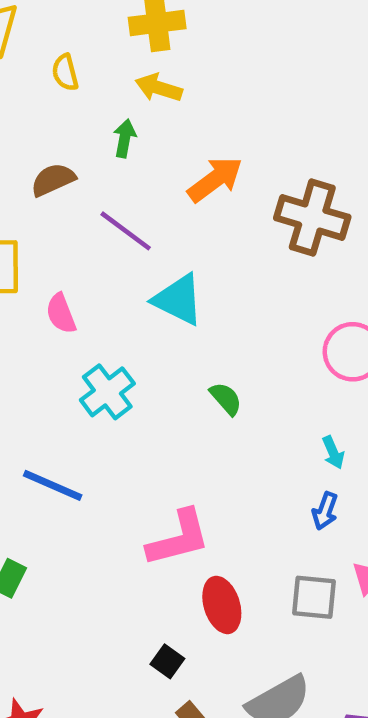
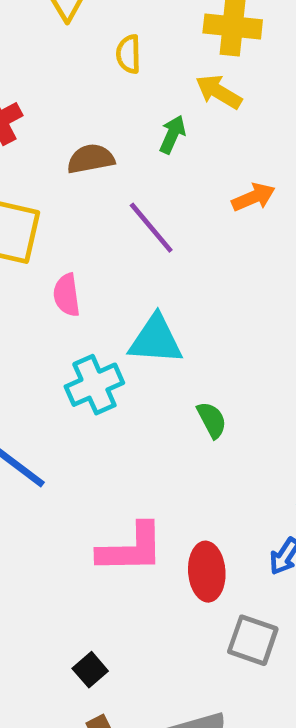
orange arrow: (215, 179) -> (253, 197), size x0.7
cyan triangle: (178, 300) -> (156, 340), moved, turned -36
red ellipse: (222, 605) -> (207, 572), moved

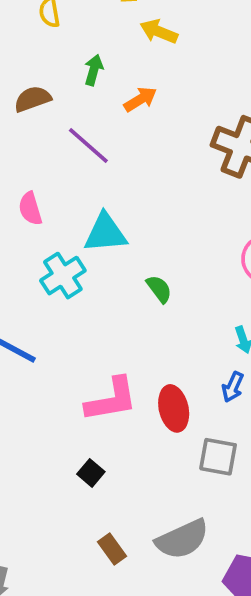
yellow arrow: (219, 92) -> (159, 32), moved
orange arrow: (253, 197) -> (140, 99), moved
black square: (90, 670) -> (91, 473), moved

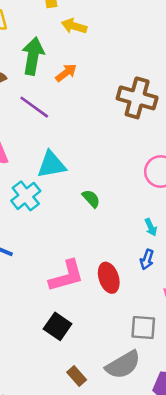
green arrow: (94, 70) -> (33, 56), size x1.8
gray square: (218, 457) -> (143, 327), moved
black square: (91, 473) -> (58, 326), size x1.5

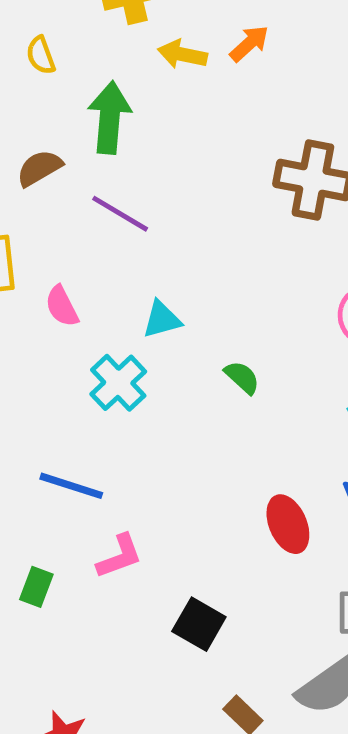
orange arrow: (66, 73) -> (249, 44), moved
cyan triangle: (51, 165) -> (162, 319), size x0.7
pink L-shape: (66, 276) -> (119, 556), moved, size x0.7

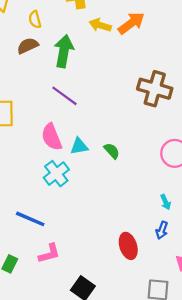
orange arrow: (249, 44) -> (131, 23), size x1.4
brown semicircle: (39, 168) -> (28, 46), moved
pink semicircle: (62, 306) -> (52, 137), moved, size x1.4
green semicircle: (242, 377) -> (112, 151), moved

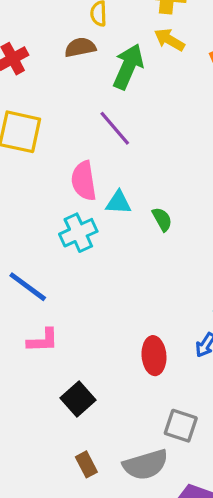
yellow arrow: (100, 25) -> (169, 40), moved

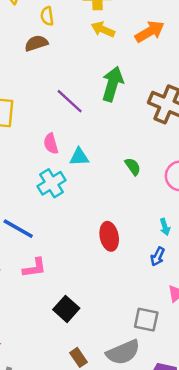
green arrow: (128, 67) -> (112, 84), moved
pink semicircle: (84, 181) -> (51, 144), size x0.7
green semicircle: (162, 219) -> (133, 167), moved
red ellipse: (154, 356) -> (109, 236), moved

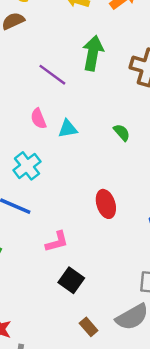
cyan cross: (52, 183) -> (27, 166), moved
pink L-shape: (34, 268) -> (57, 242), moved

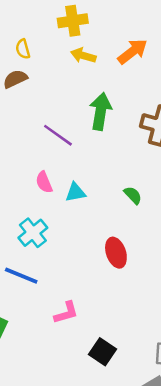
red ellipse: (106, 204) -> (116, 253), moved
black square: (71, 280) -> (102, 352), moved

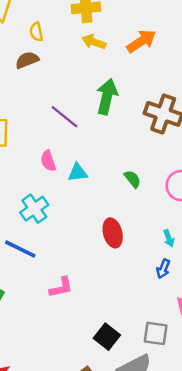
black square: (102, 352) -> (107, 337), moved

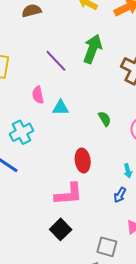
pink L-shape: (61, 287) -> (69, 194), moved, size x1.4
black square: (107, 337) -> (61, 229), moved

